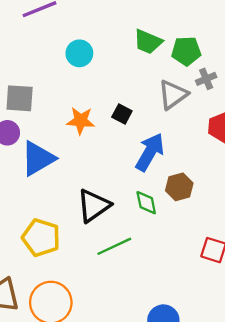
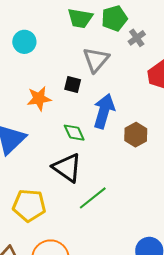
gray triangle: (173, 95) -> (96, 60), moved
green diamond: (146, 203) -> (74, 133), moved
black triangle: (94, 206) -> (67, 168), turned -36

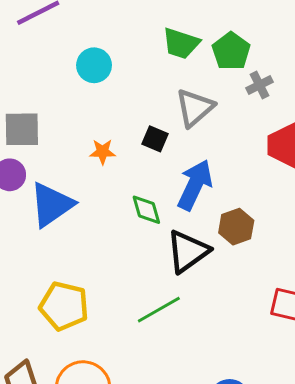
green pentagon: (114, 18) -> (231, 51), turned -30
orange star: (39, 99) -> (103, 152), size x0.7
black triangle: (67, 168) -> (188, 251), moved, turned 40

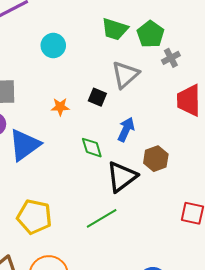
blue arrow: (195, 185) -> (126, 129), size x0.7

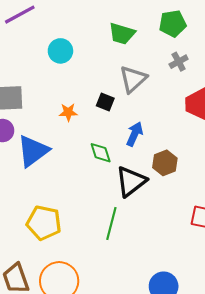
green pentagon: (150, 34) -> (173, 24), moved, turned 30
green line: (102, 218) -> (111, 223), turned -44

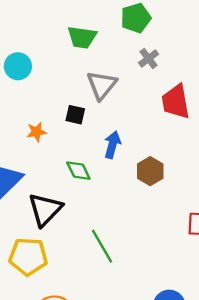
black triangle: (131, 181) -> (45, 209), moved
green line: (111, 223) -> (102, 246), turned -36

